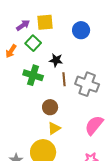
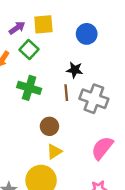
black star: (56, 60) -> (75, 70), moved

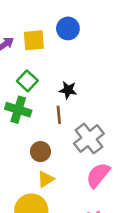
blue circle: (87, 34) -> (68, 28), moved
green square: (29, 50) -> (27, 81), moved
gray cross: (94, 99) -> (89, 138), moved, turned 32

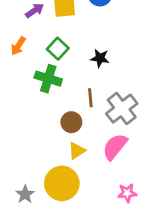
brown line: (59, 115) -> (90, 98), moved
pink semicircle: (98, 175) -> (115, 147), moved

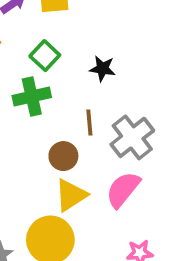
green cross: (48, 79) -> (32, 96), turned -30
yellow triangle: (77, 151) -> (71, 195), size x1.4

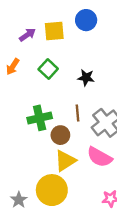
green cross: (32, 96) -> (40, 118), moved
pink semicircle: (123, 190) -> (100, 157), turned -100

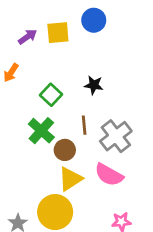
green square: (48, 69) -> (51, 95), moved
green cross: (40, 118) -> (41, 131), turned -35

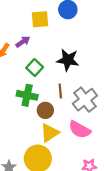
purple arrow: (28, 37) -> (23, 42), moved
black star: (94, 85) -> (68, 60), size x1.5
green cross: (41, 131) -> (27, 95), turned -30

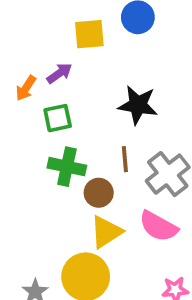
green square: (35, 67) -> (58, 118), moved, turned 35

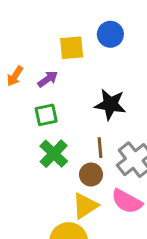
orange arrow: (26, 88) -> (15, 76), moved
green cross: (67, 167) -> (54, 154), turned 32
brown circle: (99, 193) -> (91, 175), moved

